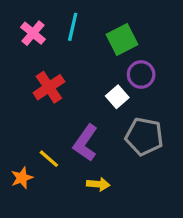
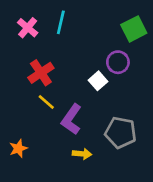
green square: (122, 40) -> (134, 29), moved
gray pentagon: (144, 136) -> (121, 133), moved
yellow line: (49, 159) -> (46, 102), moved

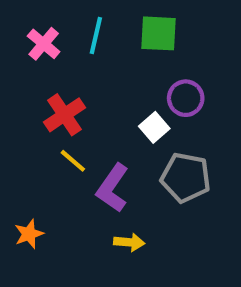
green square: (134, 29) -> (158, 33), moved, turned 30
gray pentagon: (121, 133) -> (186, 178), moved

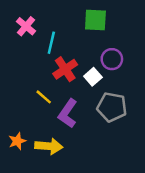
cyan line: (96, 35) -> (51, 43), moved
red cross: (65, 115) -> (65, 69), moved
yellow arrow: (129, 242) -> (49, 146), moved, size x1.5

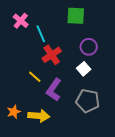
cyan line: (51, 43) -> (41, 34), turned -36
white square: (93, 77) -> (84, 69), moved
gray pentagon: (112, 107) -> (88, 101), moved

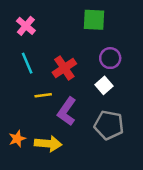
cyan line: (41, 34) -> (27, 63), moved
yellow line: (35, 77) -> (43, 95), turned -48

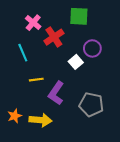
pink cross: (26, 26) -> (33, 23), moved
red cross: (64, 68) -> (54, 37), moved
white square: (104, 85) -> (76, 62), moved

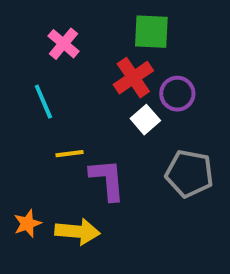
red cross: (54, 37) -> (133, 78), moved
purple L-shape: (56, 93) -> (107, 180), turned 140
gray pentagon: (91, 105) -> (189, 174), moved

